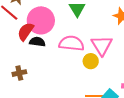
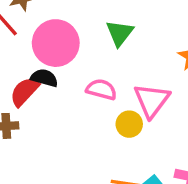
red semicircle: (26, 32) -> (24, 92), moved
pink semicircle: (71, 43) -> (101, 89), size x0.7

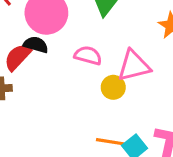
pink triangle: (152, 100) -> (134, 66), turned 39

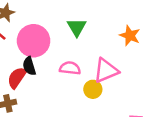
black semicircle: (36, 45) -> (29, 66), turned -114

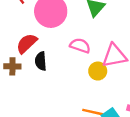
black semicircle: (29, 66) -> (41, 61), moved

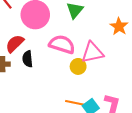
pink semicircle: (80, 46) -> (62, 44), size x1.4

